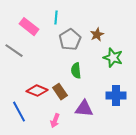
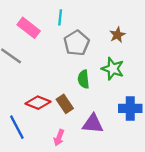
brown star: (97, 35) -> (117, 35), moved
green star: (113, 58) -> (113, 69), moved

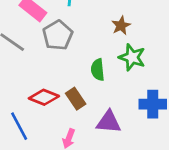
brown star: (117, 35) -> (121, 26), moved
gray pentagon: (77, 43) -> (58, 35), moved

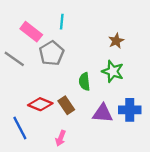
brown star: (121, 26) -> (116, 41), moved
purple triangle: (109, 122) -> (103, 113), moved

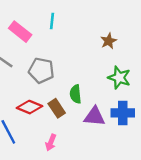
gray pentagon: (52, 53) -> (41, 71), moved, turned -30
green star: (113, 71) -> (119, 78), moved
green semicircle: (84, 82) -> (76, 94), moved

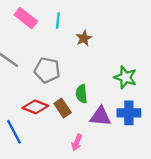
pink rectangle: (20, 32) -> (26, 18), moved
brown star: (109, 41) -> (84, 38), moved
pink arrow: (51, 142) -> (77, 142), moved

